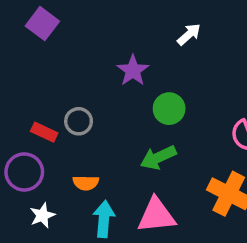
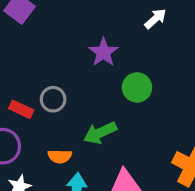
green arrow: (158, 157) -> (100, 133), moved

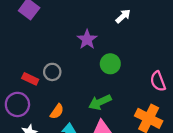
green arrow: (100, 133) -> (100, 102), moved
orange semicircle: (60, 156) -> (57, 111), turned -56

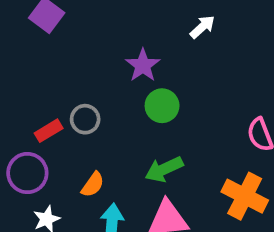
green circle: (110, 64) -> (162, 106), moved
red rectangle: (30, 79) -> (49, 131), turned -56

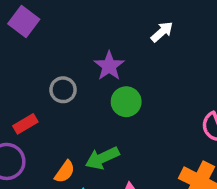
gray circle: (85, 119) -> (63, 90), moved
green arrow: (164, 169) -> (102, 158), moved

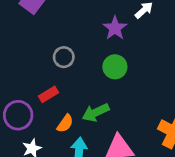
purple star: (109, 66) -> (115, 28), moved
red rectangle: (25, 124) -> (49, 94), moved

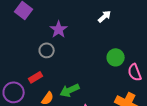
purple star: (115, 28) -> (59, 29), moved
green circle: (115, 67) -> (116, 57), moved

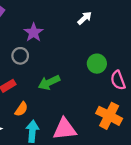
green arrow: (70, 90) -> (49, 82), moved

